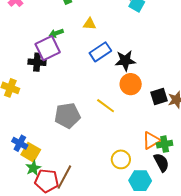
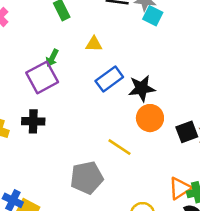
green arrow: (56, 33) -> (52, 58), turned -40
black cross: (37, 62) -> (33, 121), moved
gray pentagon: (67, 115) -> (87, 178), moved

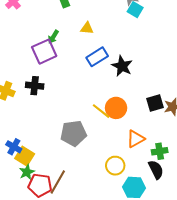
black star: (142, 88) -> (122, 66), turned 30
orange circle: (150, 118) -> (116, 108), moved
orange triangle: (180, 188) -> (135, 139), moved

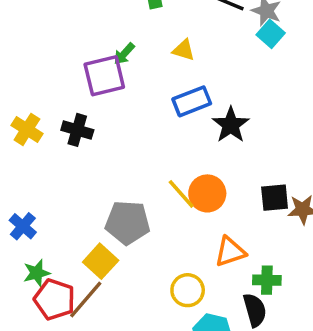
yellow square: (25, 156) -> (101, 261), moved

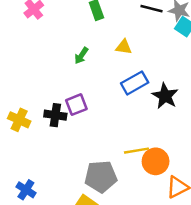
purple square: (104, 76) -> (76, 105), moved, size x0.7
orange circle: (207, 193) -> (156, 161), moved
yellow line: (181, 194) -> (136, 151), turned -50

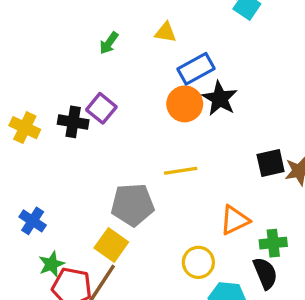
blue rectangle: (135, 83) -> (196, 69), moved
purple square: (76, 105) -> (101, 108), turned -30
orange circle: (156, 161) -> (185, 104), moved

